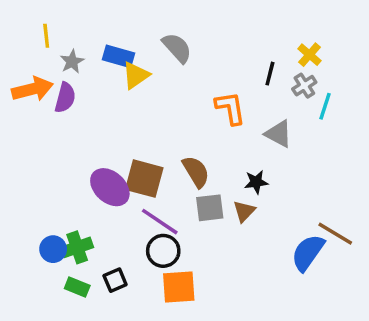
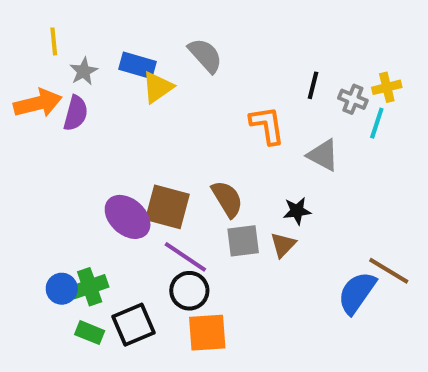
yellow cross: (310, 55) -> (387, 87), moved, turned 35
gray cross: (304, 86) -> (353, 99), turned -35
black square: (115, 280) -> (134, 325), size x1.5

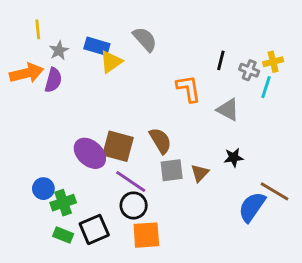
black star: (297, 211) -> (234, 158), moved
blue circle: (62, 289) -> (43, 189), moved

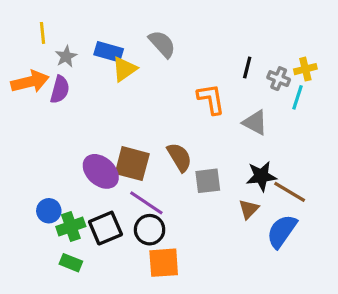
black star: (234, 158) -> (261, 176), size x1.4
gray square: (172, 170) -> (208, 181), moved
brown triangle: (200, 173) -> (249, 209), moved
brown line: (274, 191) -> (290, 192), moved
black square: (94, 229) -> (105, 228), moved

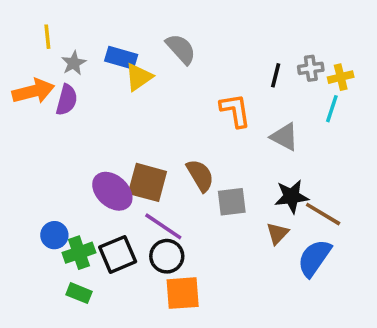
gray cross: (279, 79) -> (311, 68), moved, turned -30

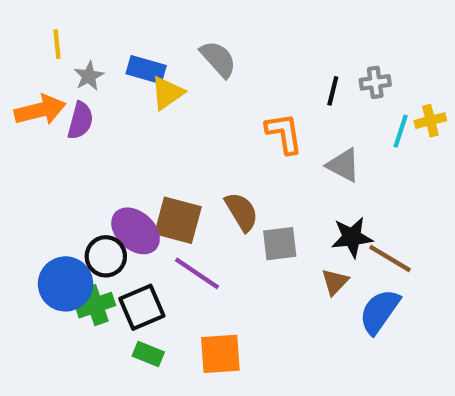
yellow cross: (341, 77) -> (430, 121), moved
blue circle: (54, 235) -> (66, 284), size x1.6
black circle: (167, 256) -> (106, 256), moved
green rectangle: (79, 293) -> (148, 354), moved

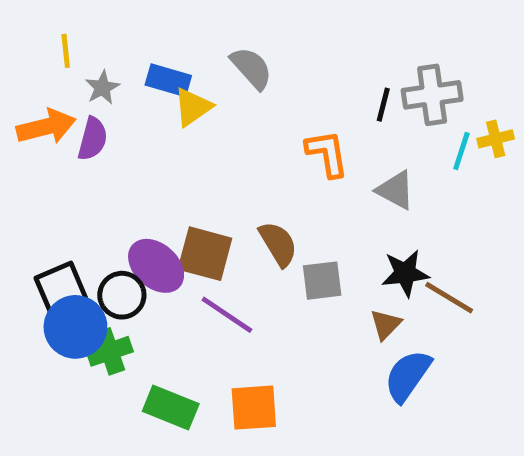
gray cross: (375, 82) -> (432, 95), size x1.6
black square: (142, 307) -> (61, 288), moved
blue semicircle: (379, 311) -> (408, 376), moved
green rectangle: (148, 354) -> (171, 408), size x1.5

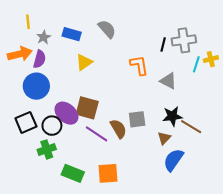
yellow triangle: (193, 107) -> (84, 62), moved
brown semicircle: (278, 244) -> (118, 129), moved
blue circle: (75, 327) -> (36, 86), moved

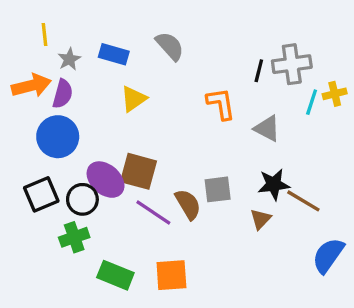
blue semicircle: (173, 160) -> (328, 255), moved

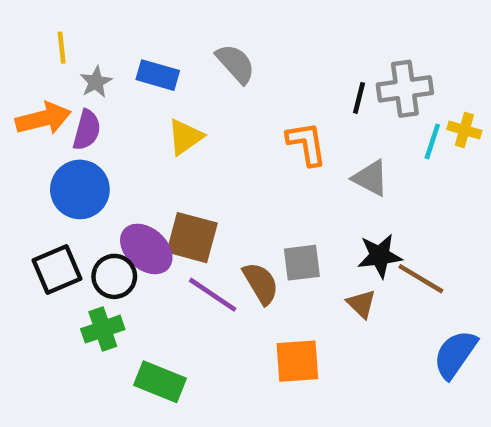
yellow cross: (335, 94) -> (464, 130), turned 30
brown triangle: (260, 219) -> (361, 304), turned -30
orange square: (171, 275) -> (297, 361), moved

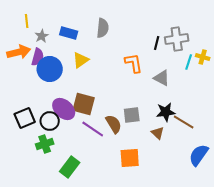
gray semicircle: (236, 64) -> (103, 28), turned 48
blue circle: (80, 189) -> (50, 69), moved
green rectangle: (160, 382) -> (70, 167), turned -75

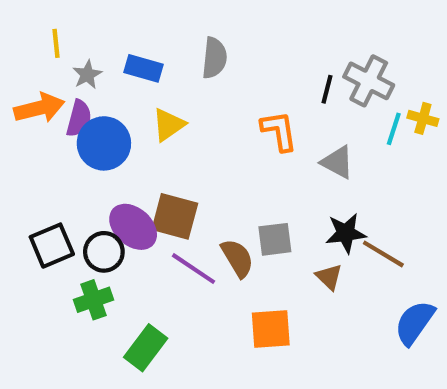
gray cross: (177, 39) -> (369, 81), turned 35

